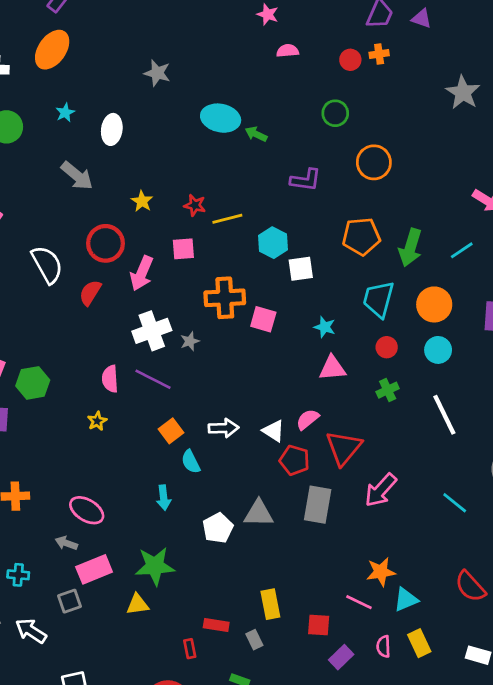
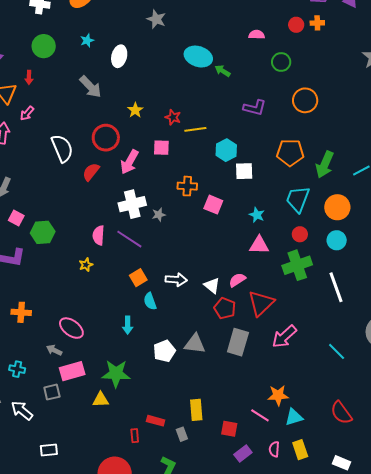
pink semicircle: (288, 51) -> (257, 35), moved
orange cross: (225, 298) -> (187, 186), size x0.7
green cross: (388, 390) -> (297, 265), size x1.8

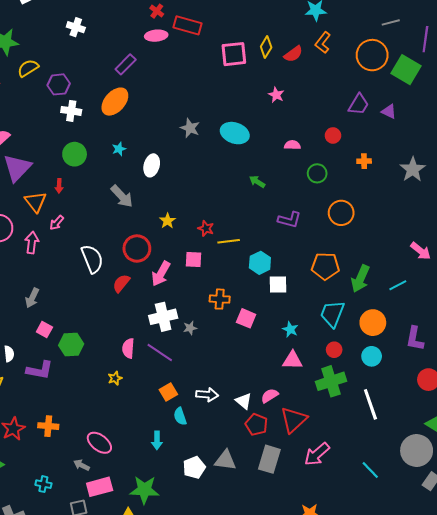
orange cross: (317, 23) -> (364, 161), moved
cyan ellipse: (198, 57) -> (235, 133), moved

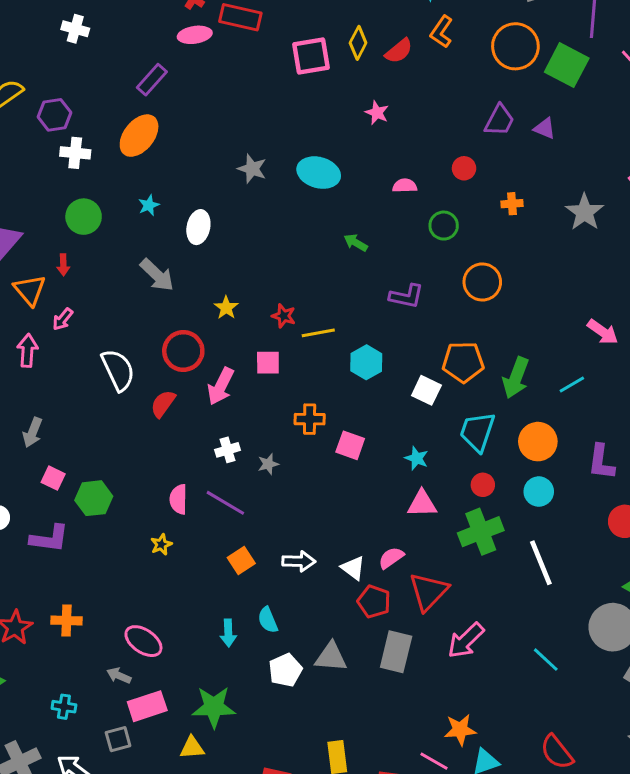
white square: (278, 285) -> (426, 390), moved, turned 30
white cross: (163, 317) -> (227, 450), size x0.6
cyan semicircle: (180, 416) -> (268, 620), moved

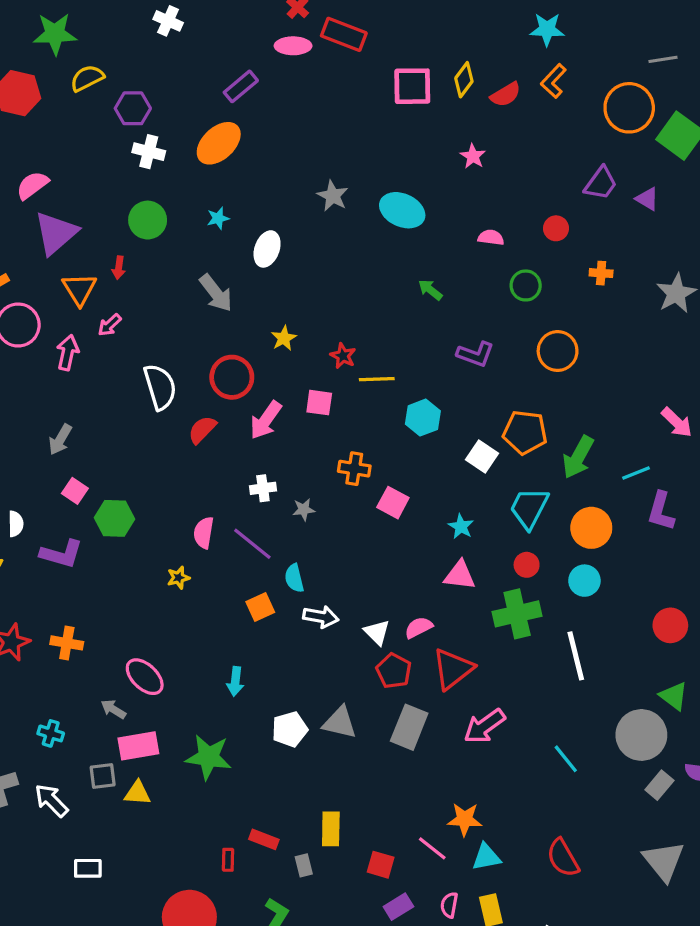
purple L-shape: (601, 462) -> (661, 511), moved
cyan semicircle: (268, 620) -> (294, 578), moved
yellow triangle: (192, 748) -> (137, 793), moved

